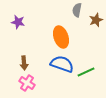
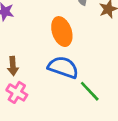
green line: (86, 72) -> (90, 91), moved, turned 72

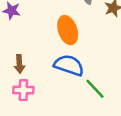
pink cross: (17, 92) -> (23, 90), turned -30

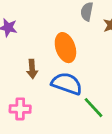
brown arrow: (19, 64) -> (32, 69), moved

